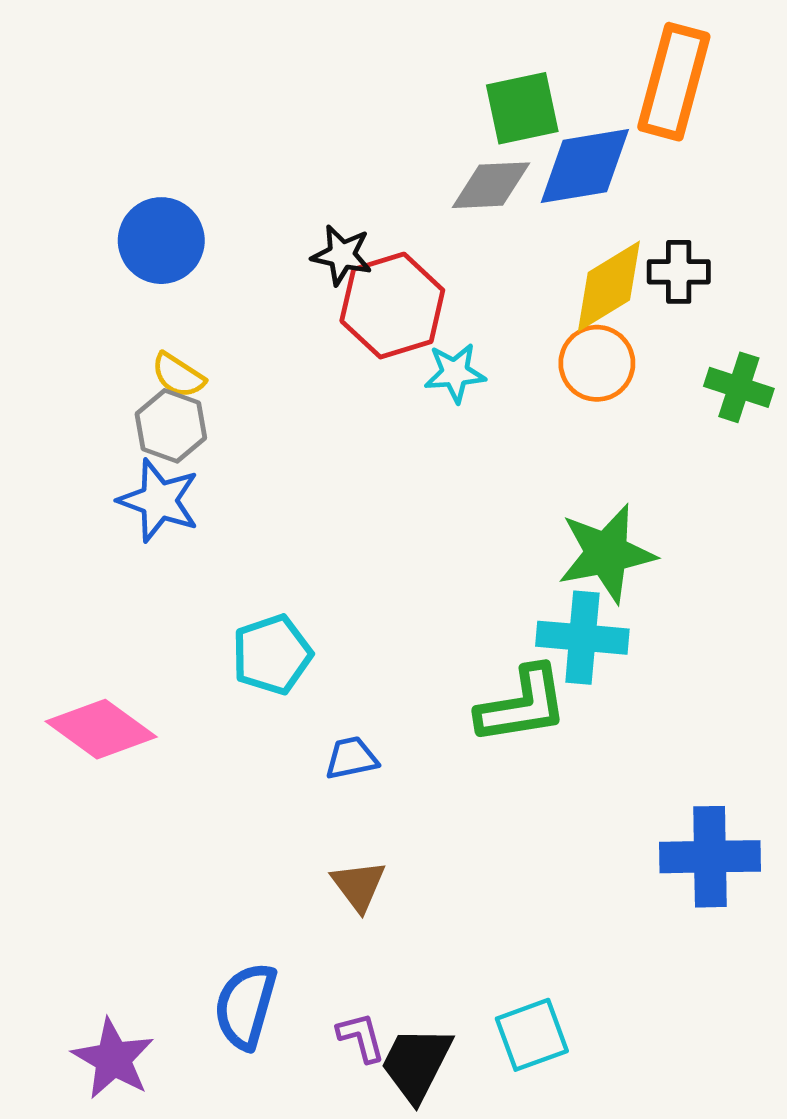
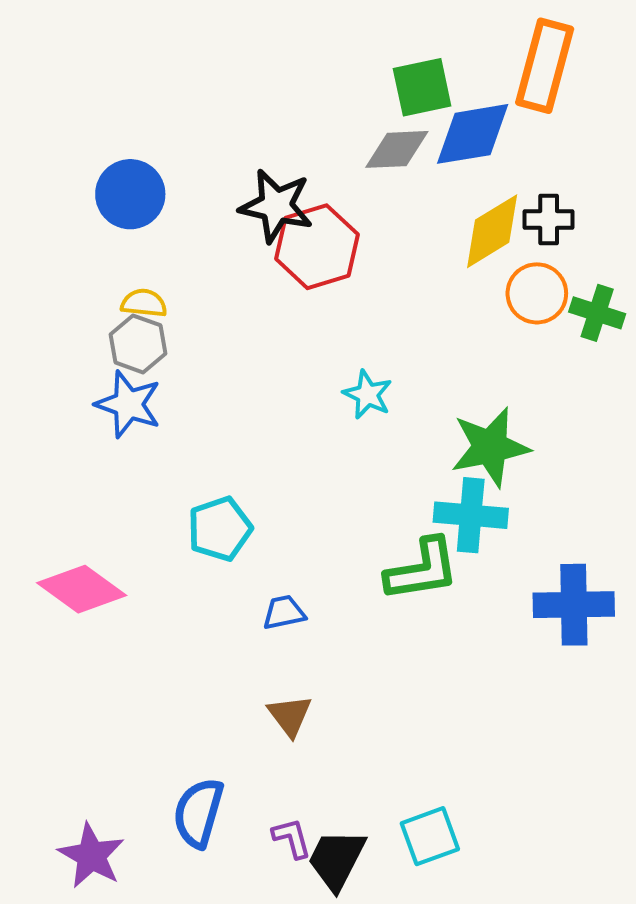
black star: (342, 255) -> (276, 206), size x1.5
orange circle: (597, 363) -> (537, 293), moved
cyan star: (455, 373) -> (368, 395), moved, turned 30
yellow semicircle: (178, 375) -> (144, 303), turned 153
blue cross: (710, 857) -> (574, 605), moved

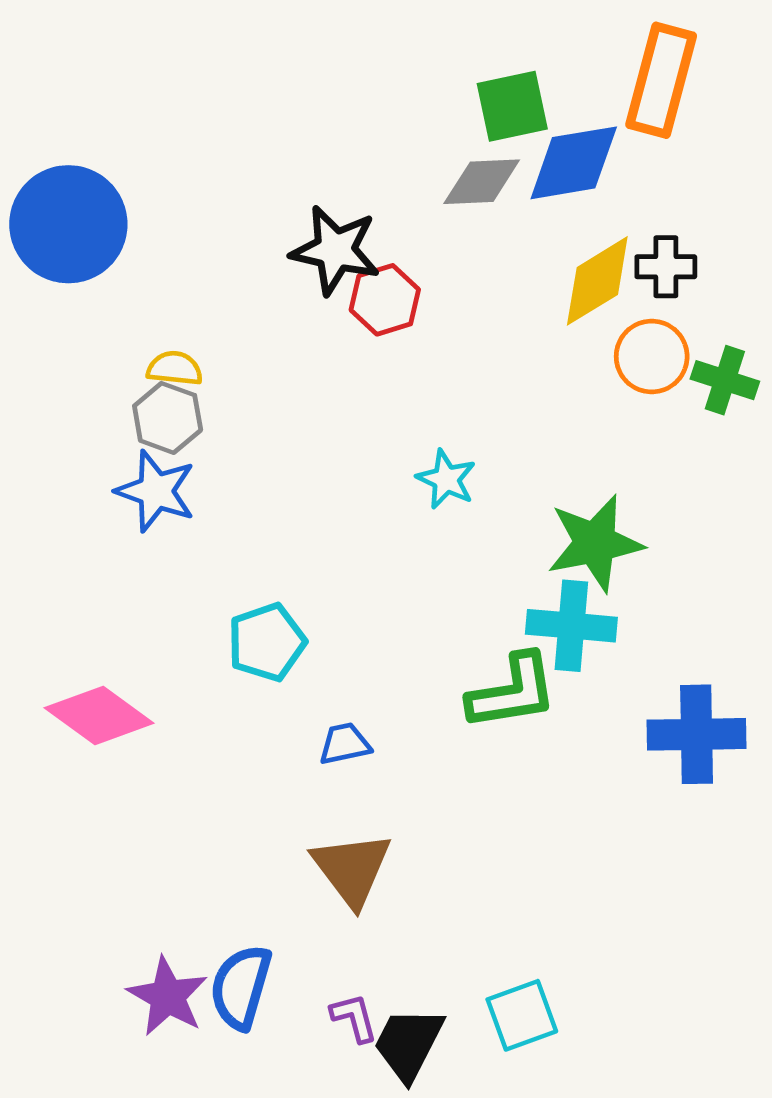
blue circle: (130, 194) -> (68, 224), moved, size x1.4
red hexagon: (317, 247) -> (385, 300), size x0.7
brown triangle: (290, 716) -> (352, 869), size x1.5
purple star: (91, 856) -> (168, 996), moved

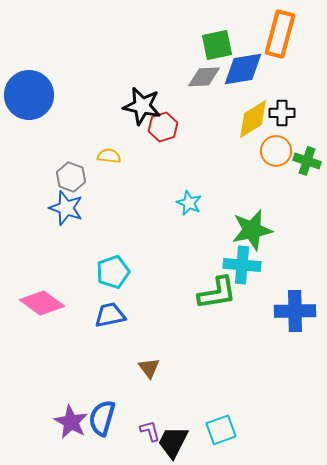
yellow semicircle: (175, 368) -> (109, 156), moved
blue trapezoid: (345, 744) -> (110, 315), moved, size x1.4
brown triangle: (352, 869) -> (149, 368), size x0.6

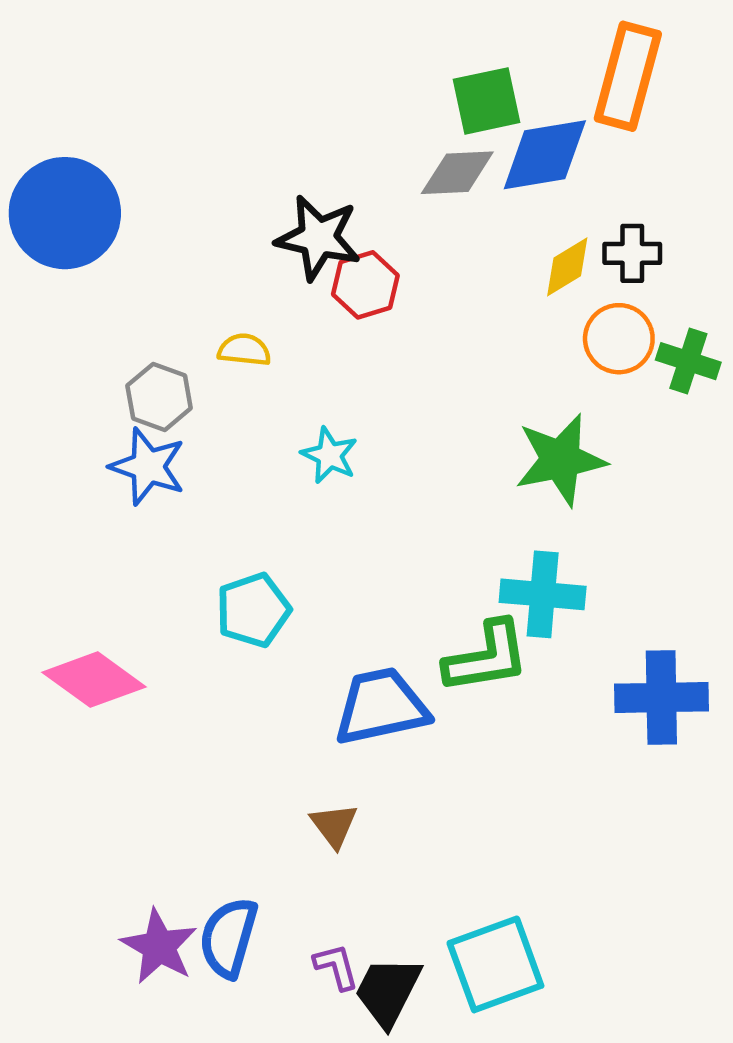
yellow diamond: (253, 119) -> (567, 267), size x0.7
cyan star: (189, 203) -> (329, 455), moved
green star: (252, 230) -> (561, 460), moved
blue trapezoid: (110, 315) -> (381, 706), moved, size x1.4
cyan square: (221, 430) -> (495, 964), size x1.4

